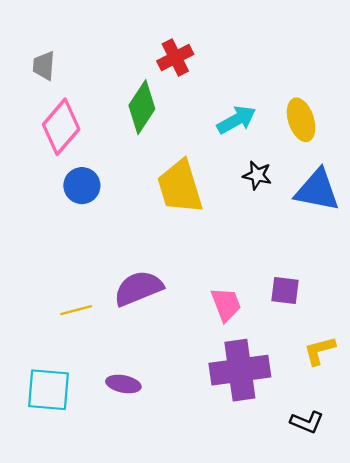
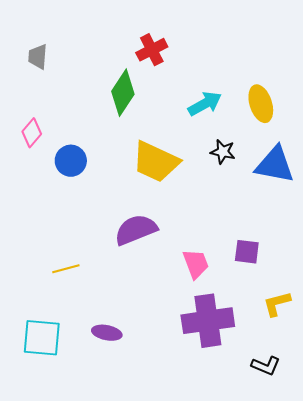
pink diamond: (61, 127) -> (32, 133), moved, size x0.6
yellow trapezoid: (180, 187) -> (156, 162), turned -48
purple semicircle: (138, 288) -> (136, 230), moved

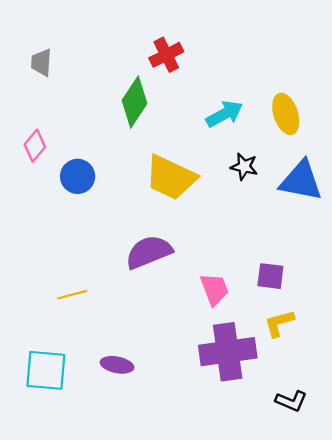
yellow L-shape: (277, 304) -> (279, 323), moved

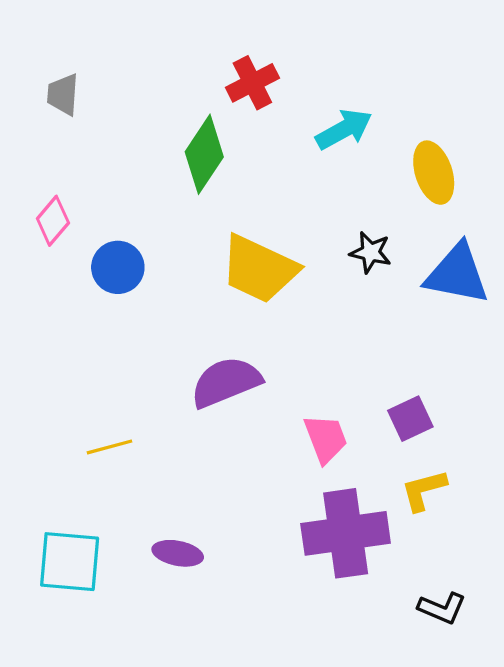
cyan arrow: (224, 114) -> (344, 129), moved
purple square: (270, 276) -> (410, 419), turned -32

